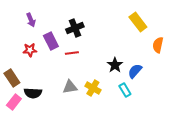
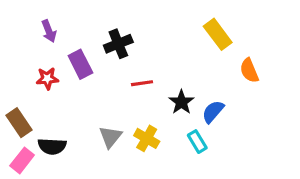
orange semicircle: (158, 45) -> (249, 71), turned -35
red line: (72, 53) -> (142, 83), moved
gray triangle: (70, 87) -> (110, 137), turned -42

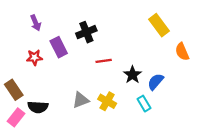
gray triangle: (110, 137) -> (81, 100), turned 30

